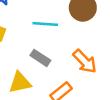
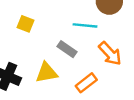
cyan line: (45, 24) -> (85, 25), moved

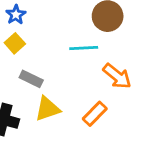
yellow square: (26, 24) -> (15, 43), moved, turned 35
gray rectangle: (67, 49) -> (31, 79), moved

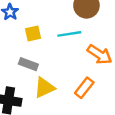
yellow square: (15, 43) -> (33, 33), moved, turned 35

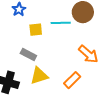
cyan line: (69, 34) -> (61, 23), moved

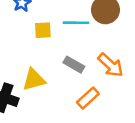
gray rectangle: (28, 55) -> (74, 65), moved
yellow triangle: (39, 76) -> (34, 80), moved

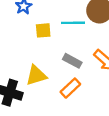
orange rectangle: (88, 98) -> (70, 88), moved

